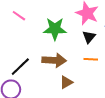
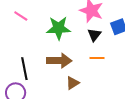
black line: (20, 67) -> (24, 69), turned -55

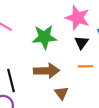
brown triangle: (73, 83) -> (61, 93), turned -32

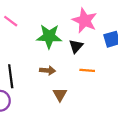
black triangle: (82, 43) -> (76, 46), moved
brown arrow: (47, 71) -> (48, 70), size x0.6

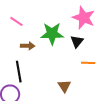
brown arrow: (48, 70) -> (28, 46), moved

